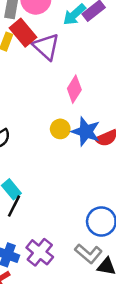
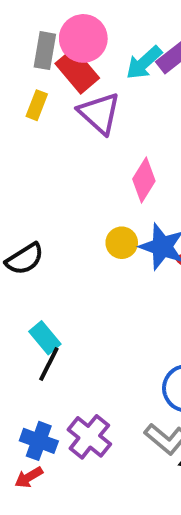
red rectangle: (23, 33) -> (77, 71), moved

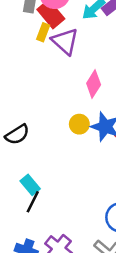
yellow rectangle: (37, 105) -> (43, 32), moved

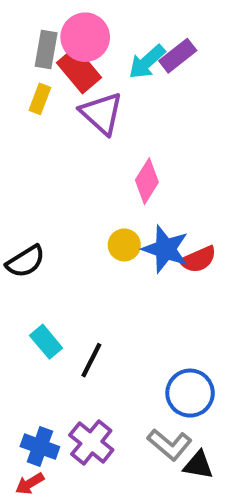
yellow rectangle: (43, 32) -> (40, 99), moved
black line: (33, 202) -> (91, 360), moved

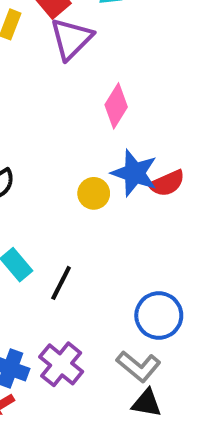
purple triangle: (102, 113) -> (71, 39), turned 33
yellow circle: (124, 245) -> (94, 193), moved
black triangle: (198, 465) -> (147, 403), moved

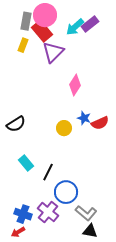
blue star: (134, 173) -> (84, 118), size x0.6
blue circle: (159, 315) -> (66, 192), moved

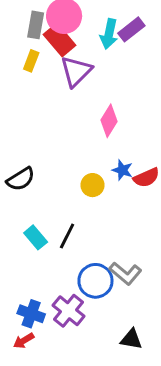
cyan arrow: (75, 27) -> (109, 34), turned -36
black line: (48, 172) -> (67, 236), moved
gray L-shape: (86, 213) -> (125, 273), moved

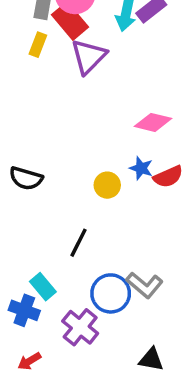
pink diamond: (109, 121) -> (153, 122), moved, turned 72
black semicircle: (21, 179) -> (26, 178), turned 48
cyan rectangle: (36, 237) -> (43, 287), moved
blue cross: (31, 314) -> (24, 310), moved

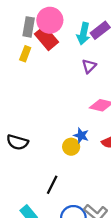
purple triangle: (89, 56) -> (89, 66), moved, size x0.6
blue star: (141, 168) -> (81, 135), moved

